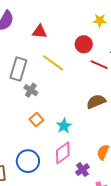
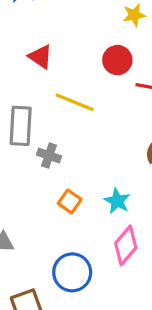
red triangle: (40, 32) -> (40, 57), turned 42

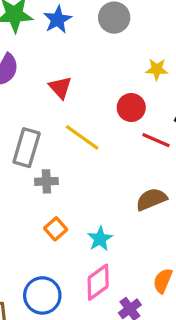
gray cross: (49, 155) -> (46, 181), turned -35

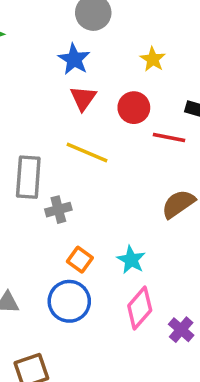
blue star: (58, 20) -> (74, 59), moved
yellow star: (157, 69) -> (153, 59), turned -30
red triangle: (60, 87) -> (83, 98), moved, turned 30
blue circle: (42, 295) -> (69, 301), moved

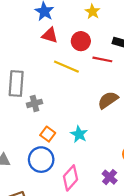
red triangle: (83, 98) -> (50, 35), turned -49
yellow line: (87, 153) -> (66, 67), moved
pink diamond: (140, 308) -> (70, 178), moved

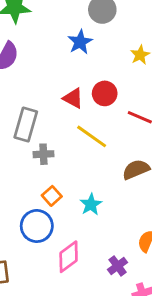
red triangle: (50, 35) -> (73, 98), moved
red circle: (81, 41) -> (105, 93), moved
yellow line: (66, 67) -> (92, 136), moved

